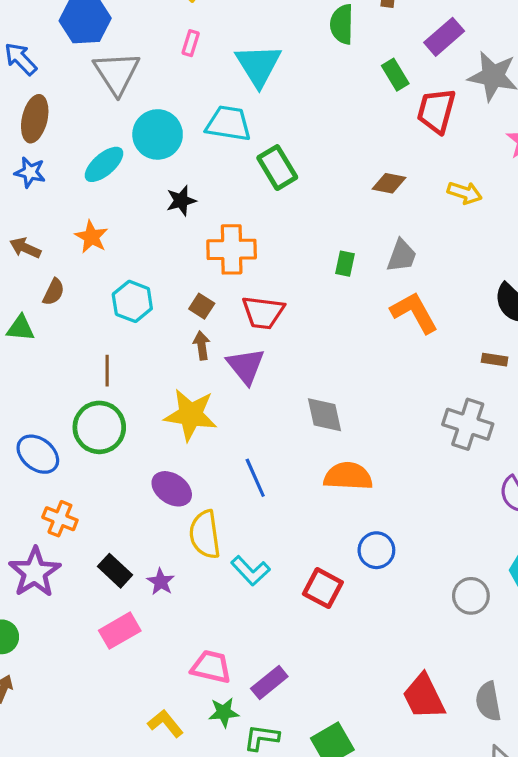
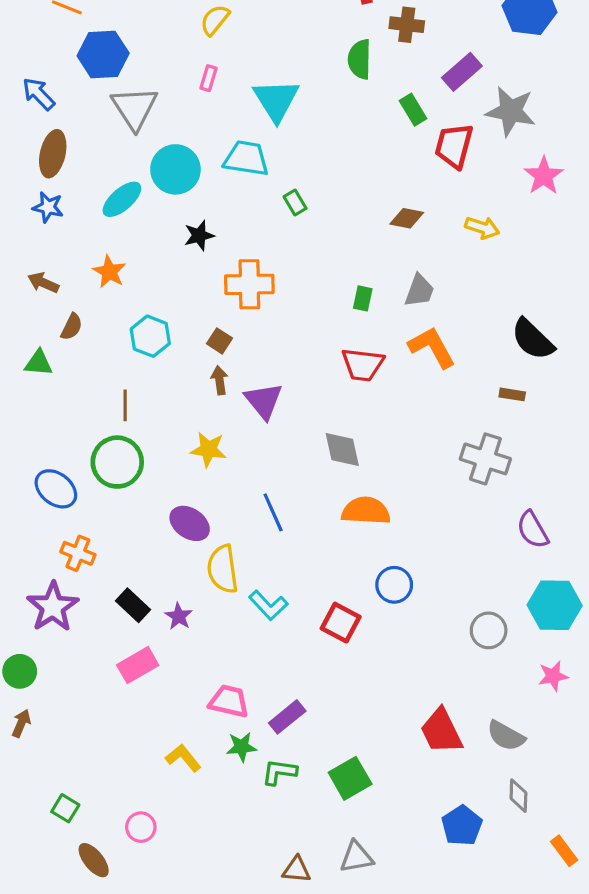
green rectangle: (277, 168) -> (295, 202), size x0.6
red trapezoid: (263, 312) -> (363, 365), moved
yellow star: (191, 415) -> (208, 449), size x0.7
gray semicircle: (488, 701) -> (506, 736), turned -51

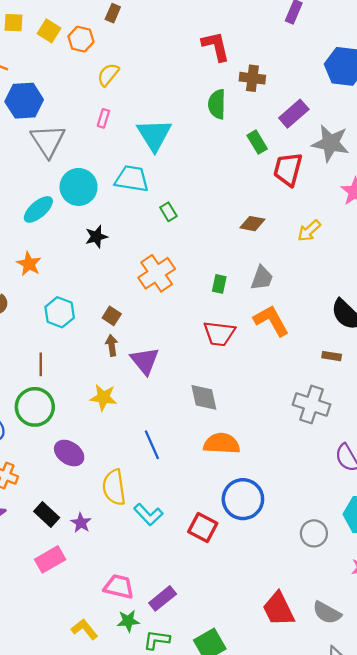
yellow arrow: (482, 228) -> (309, 231), turned 120
orange cross: (249, 284) -> (157, 273), moved, turned -33
purple ellipse: (190, 523) -> (69, 453), moved
blue circle: (394, 585) -> (243, 499), size x1.5

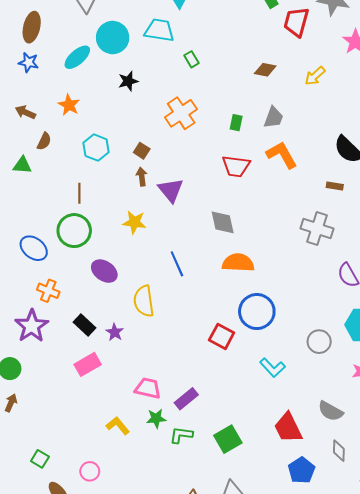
cyan L-shape: (148, 515) -> (272, 368), moved
red trapezoid: (278, 609) -> (288, 428), moved

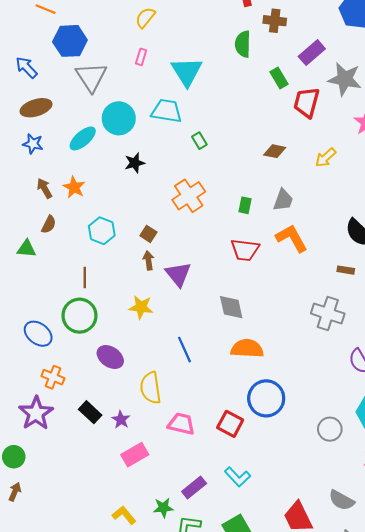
brown ellipse: (32, 27) -> (36, 108), turned 60
brown arrow: (25, 112) -> (44, 188), moved, turned 36
pink rectangle: (88, 364) -> (135, 455), moved
cyan L-shape: (272, 368) -> (238, 477), moved
pink trapezoid: (148, 388) -> (181, 424), moved

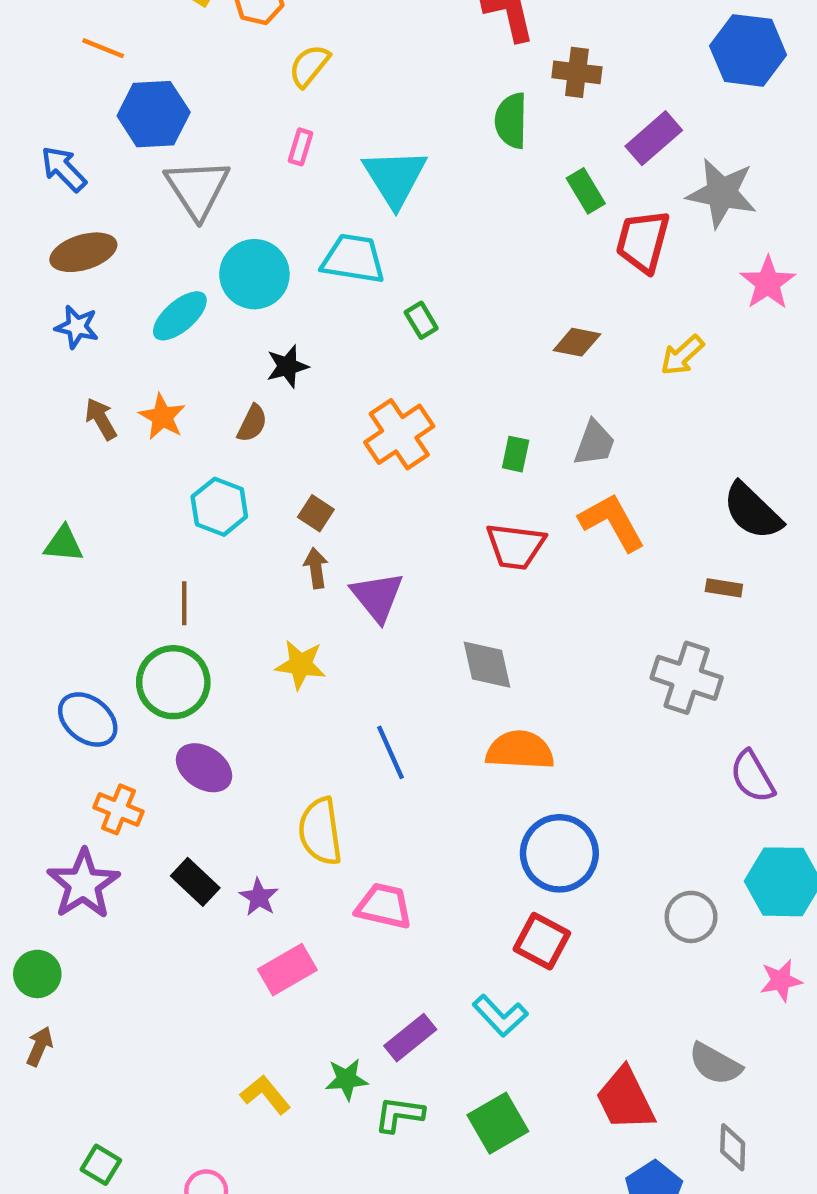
brown semicircle: (49, 224) -> (252, 423), moved
purple ellipse: (110, 357) -> (204, 768), moved
red square: (230, 424) -> (542, 941), moved

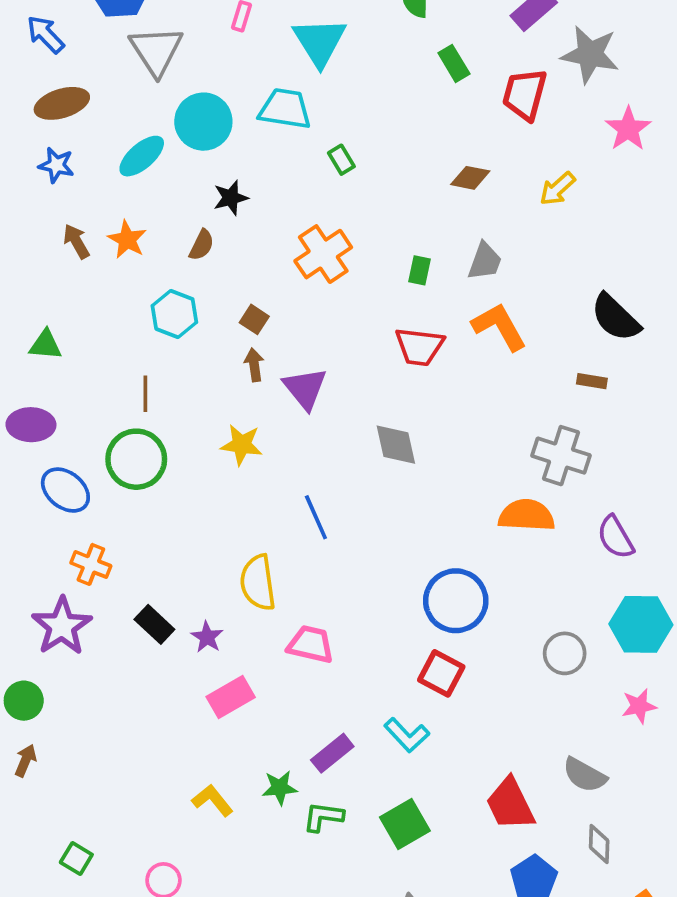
green rectangle: (586, 191) -> (454, 63), moved
orange semicircle: (520, 750) -> (527, 515), moved
purple ellipse: (204, 768) -> (31, 425), moved, turned -33

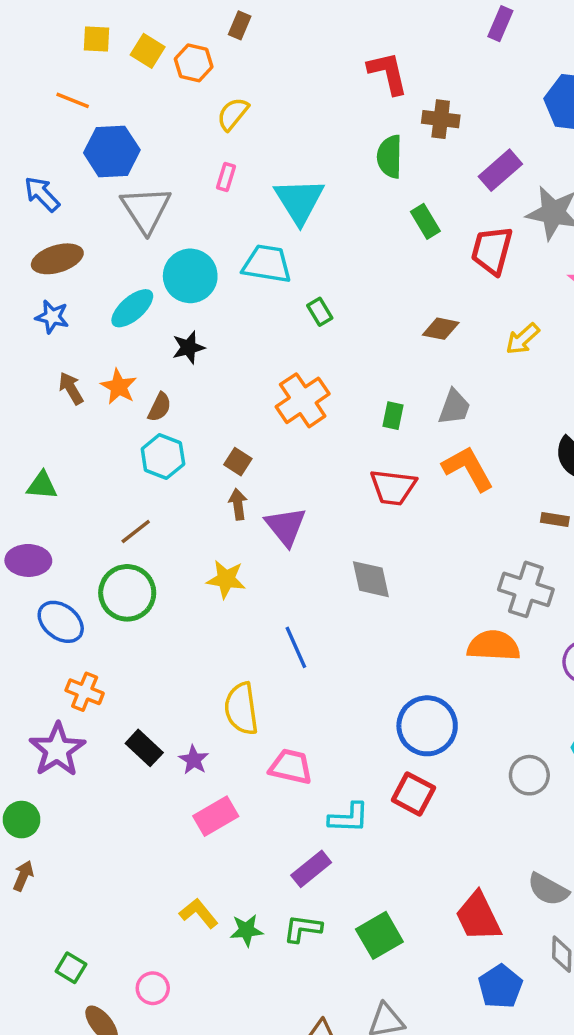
black star: (231, 198) -> (189, 347), moved
brown semicircle: (202, 245) -> (160, 407), moved
brown line: (145, 394) -> (136, 532), turned 52
cyan L-shape: (407, 735) -> (349, 818), moved, turned -45
green star: (280, 788) -> (246, 930), moved

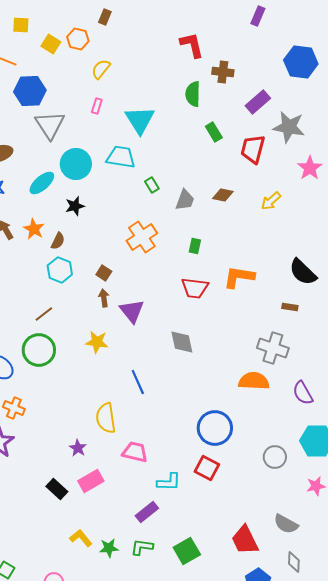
yellow square: (148, 51) -> (51, 44), moved
gray trapezoid: (454, 407) -> (185, 200), moved
orange L-shape: (468, 468) -> (239, 277), turned -52
black rectangle: (144, 748) -> (57, 489), moved

